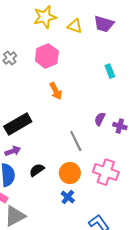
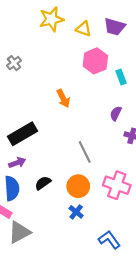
pink hexagon: (47, 56) -> (95, 61), moved
purple semicircle: (100, 119) -> (116, 113), moved

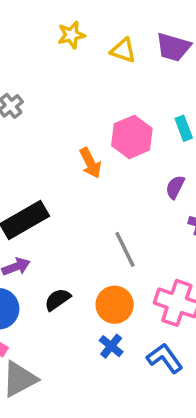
yellow star: (51, 19) -> (71, 35), size x0.7
pink hexagon: (95, 61) -> (132, 137), moved
blue L-shape: (109, 240) -> (165, 358), moved

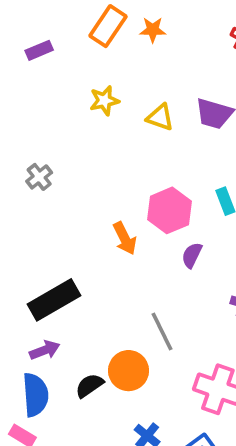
purple semicircle: (175, 187) -> (192, 255), moved
orange circle: (115, 305) -> (129, 371), moved

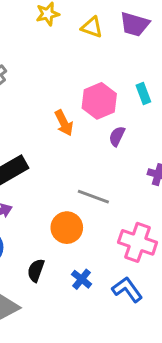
gray line: (162, 332) -> (93, 197), turned -44
black semicircle: (89, 386) -> (36, 270), moved, turned -35

